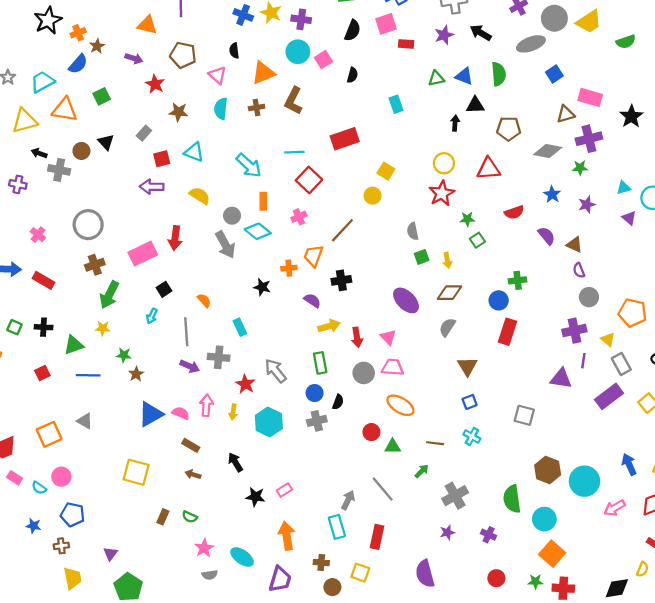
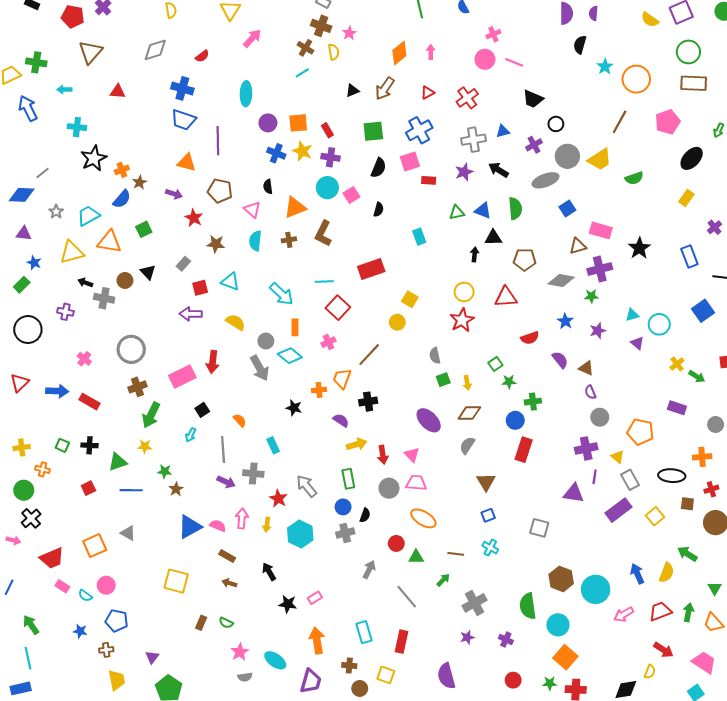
green star: (467, 219) -> (509, 382), moved
gray arrow: (348, 500) -> (369, 570), moved

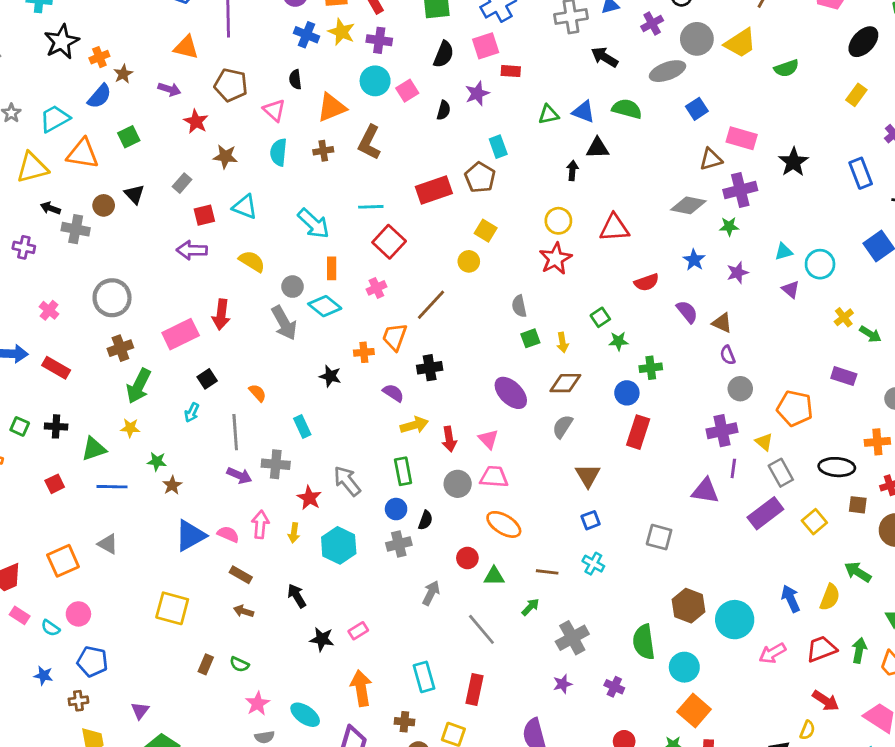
purple star: (464, 172) -> (477, 93), moved
green semicircle: (515, 208) -> (627, 109), turned -70
brown pentagon: (525, 260) -> (480, 177), moved, turned 30

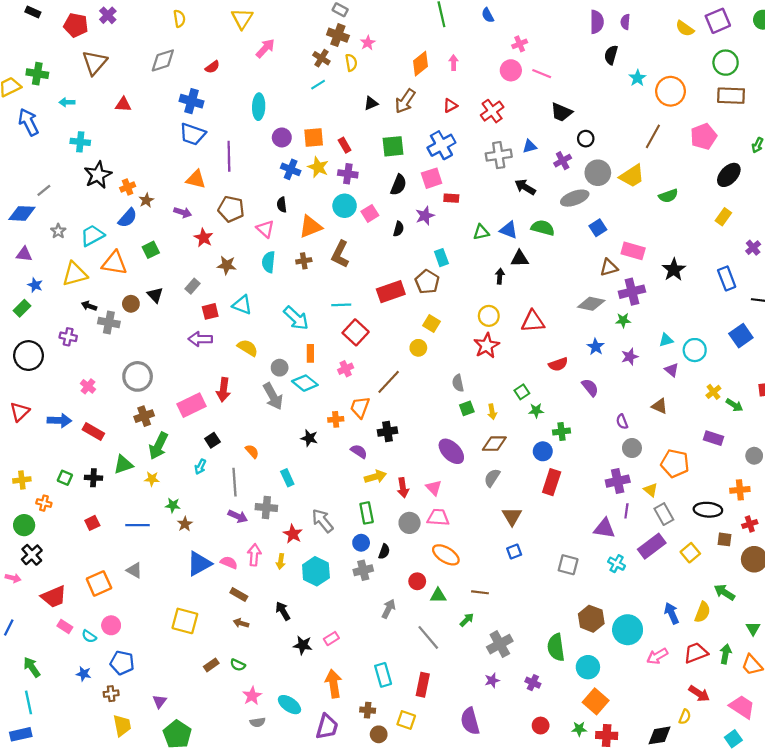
brown triangle: (722, 323) -> (659, 406), moved
green triangle: (94, 449) -> (123, 465), moved
cyan cross: (593, 564) -> (617, 564), moved
brown rectangle: (206, 664) -> (211, 665), turned 32

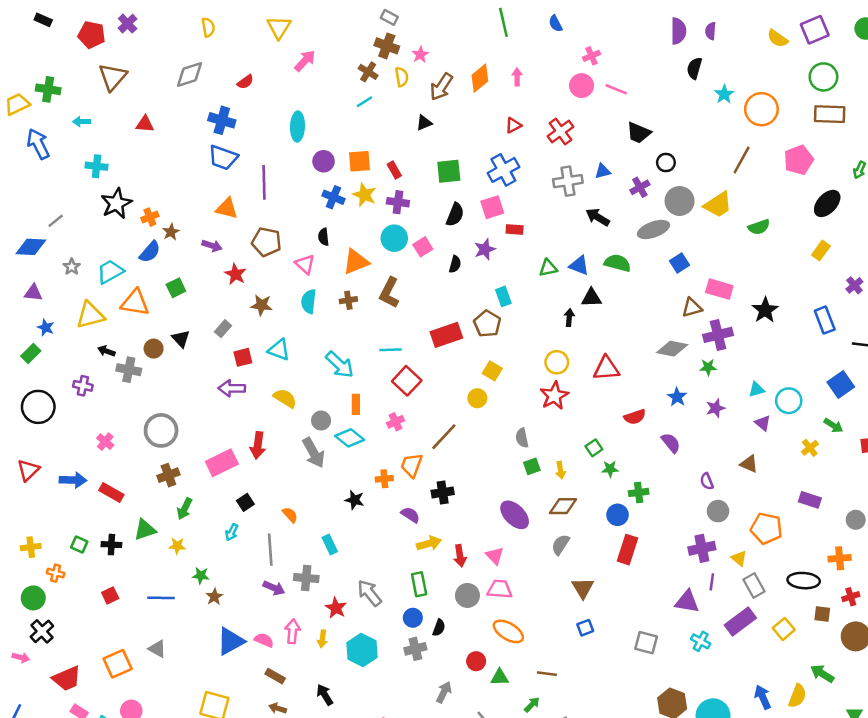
brown arrow: (405, 101) -> (441, 87), moved
green arrow: (734, 405) -> (833, 425), moved
green arrow: (158, 446) -> (185, 509), size x0.7

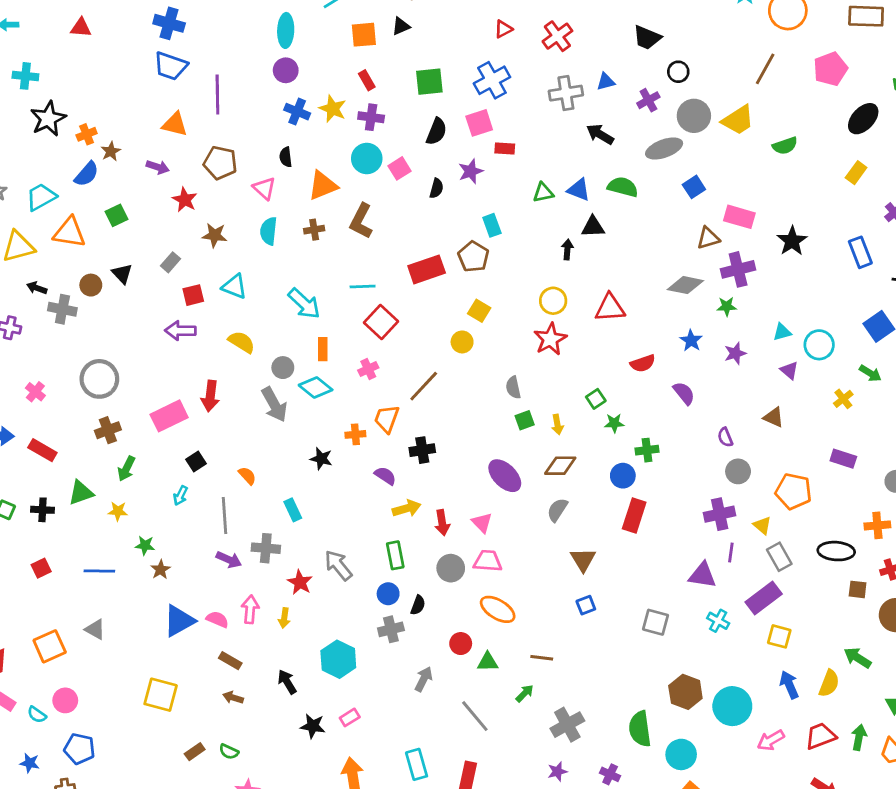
cyan ellipse: (297, 127) -> (286, 30), moved
orange square: (360, 161) -> (364, 35), moved
yellow square: (784, 629) -> (779, 636), moved, turned -35
cyan hexagon: (362, 650) -> (338, 659), moved

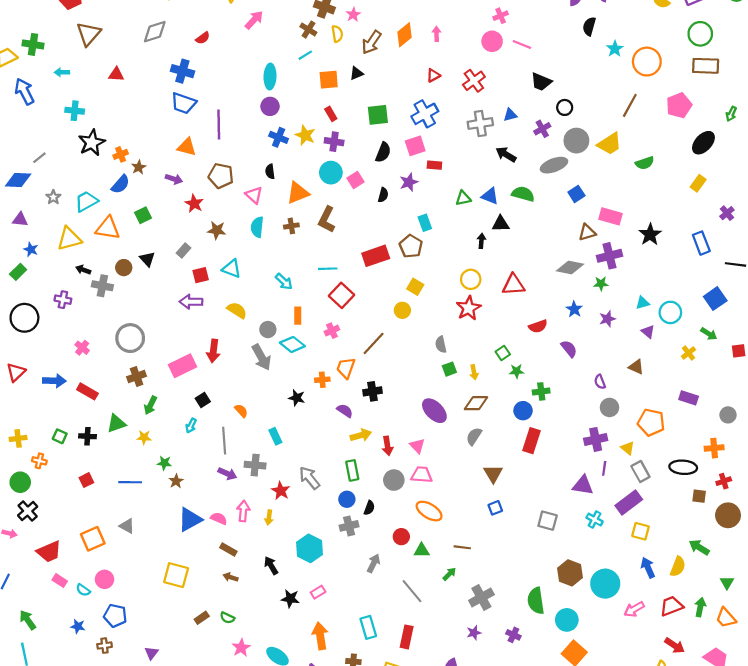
cyan arrow: (304, 304) -> (284, 281), size x0.7

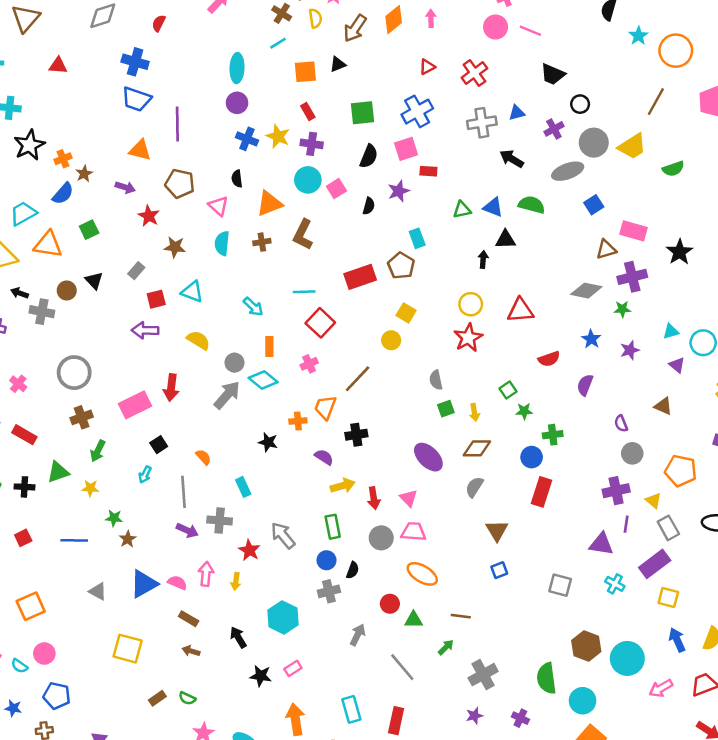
red semicircle: (203, 38) -> (159, 23), turned 152
purple semicircle: (569, 349) -> (585, 385), turned -120
gray arrow: (261, 357) -> (227, 395), turned -110
gray triangle: (127, 526) -> (98, 591), moved

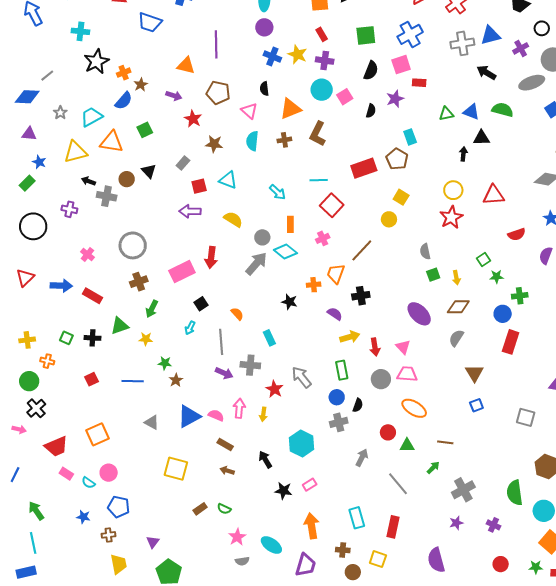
blue trapezoid: (136, 99) -> (150, 22), moved
blue triangle: (517, 113) -> (490, 35), size x1.5

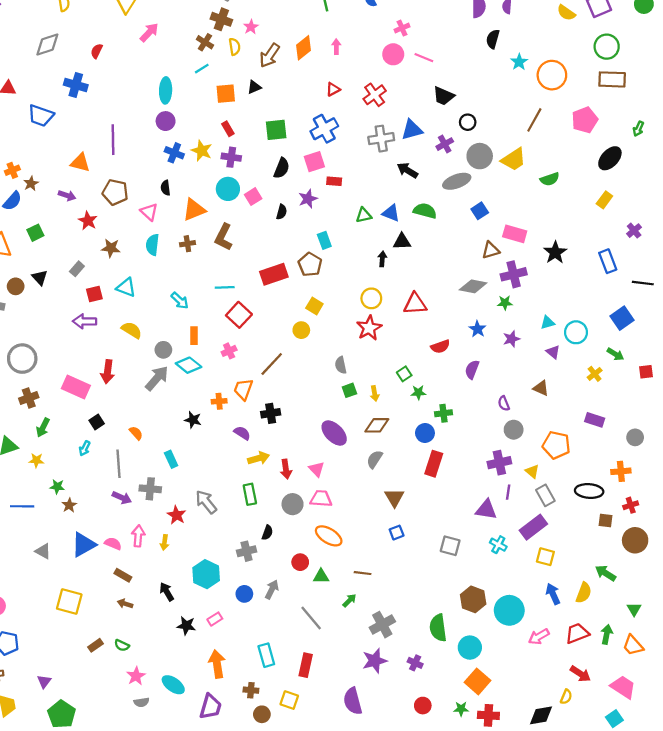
pink rectangle: (182, 272) -> (76, 387), turned 50
blue circle: (337, 397) -> (244, 594), moved
purple star: (456, 523) -> (375, 661), size x1.6

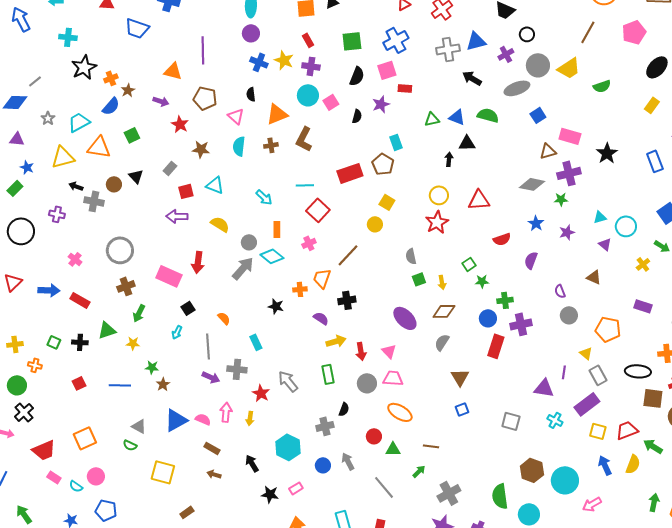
purple cross: (499, 463) -> (521, 324), moved
brown square: (606, 521) -> (653, 398), size x1.5
gray arrow: (272, 590) -> (348, 461), turned -54
red trapezoid: (577, 633) -> (627, 430), moved
green semicircle: (122, 645) -> (130, 445), moved

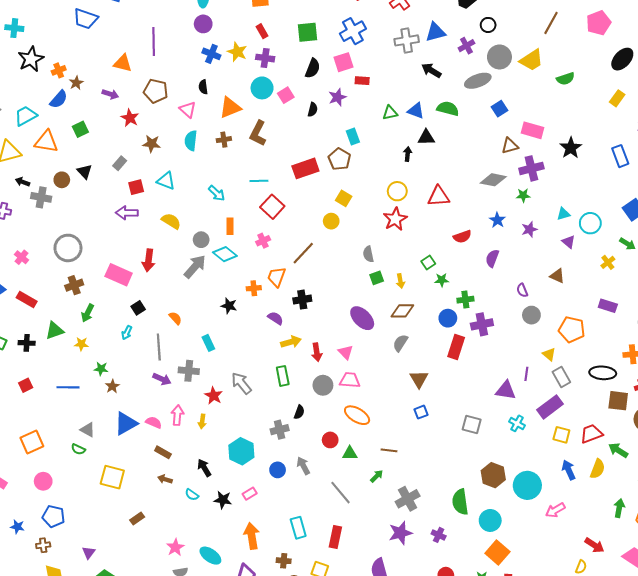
cyan semicircle: (76, 486) -> (192, 495), moved

